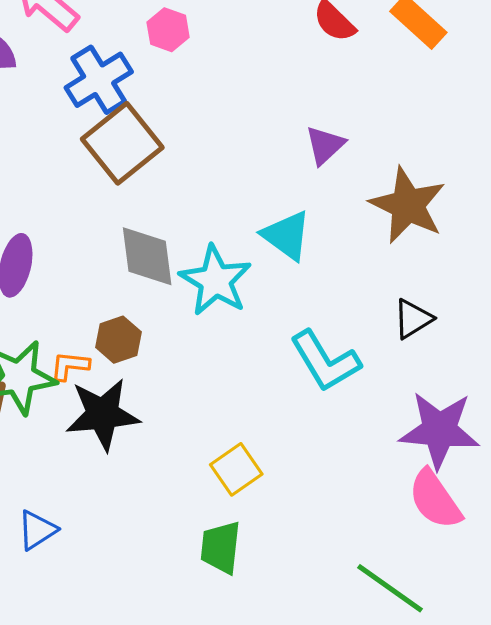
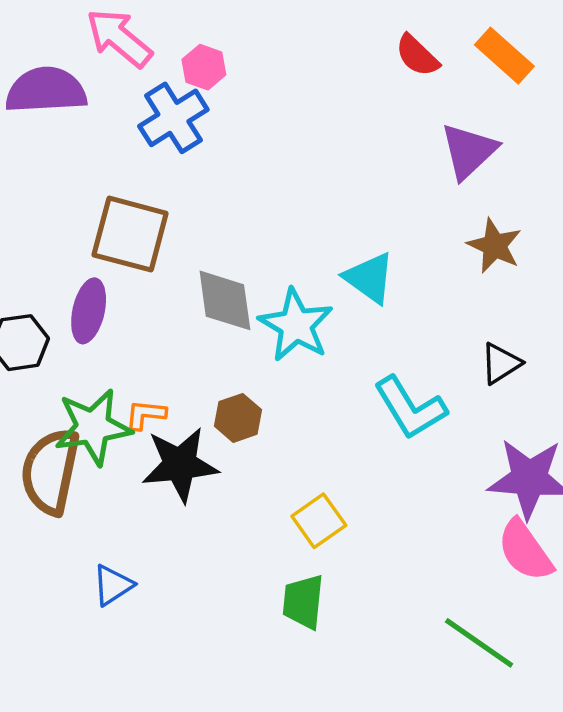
pink hexagon: (168, 30) -> (204, 67), moved
brown square: (122, 143) -> (130, 234), moved, turned -36
purple triangle: (325, 145) -> (469, 151), moved, size x1.4
brown star: (408, 205) -> (495, 246), size x0.7
brown hexagon: (118, 340) -> (238, 418), moved

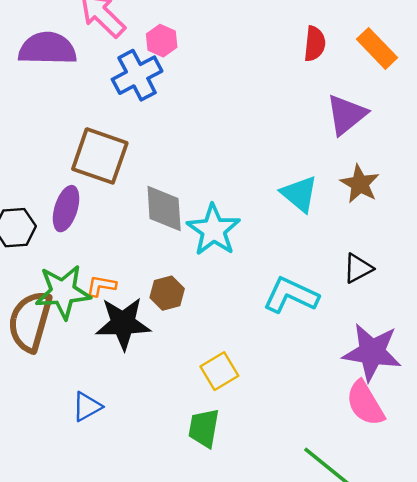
red semicircle: (417, 56) -> (315, 44), turned -132
cyan triangle: (369, 278) -> (299, 194), moved
cyan L-shape: (410, 408) -> (291, 295), turned 142
blue triangle: (113, 585) -> (87, 407), moved

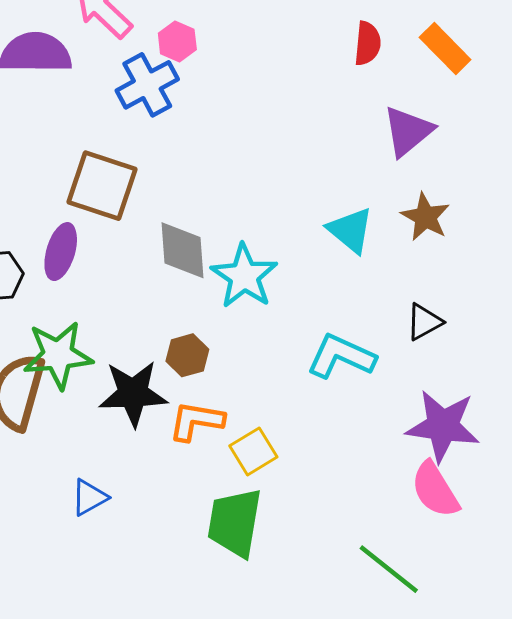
orange L-shape: (101, 286) -> (196, 421), moved, size x1.5
green trapezoid: (204, 428) -> (235, 522), size x1.4

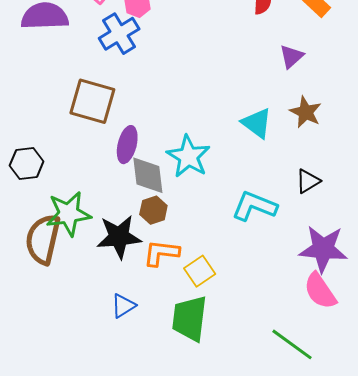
purple triangle: (408, 131) -> (292, 56), size x0.7
gray diamond: (183, 250) -> (148, 175), moved
purple ellipse: (61, 252) -> (127, 145), moved
blue triangle: (89, 497) -> (123, 306), moved

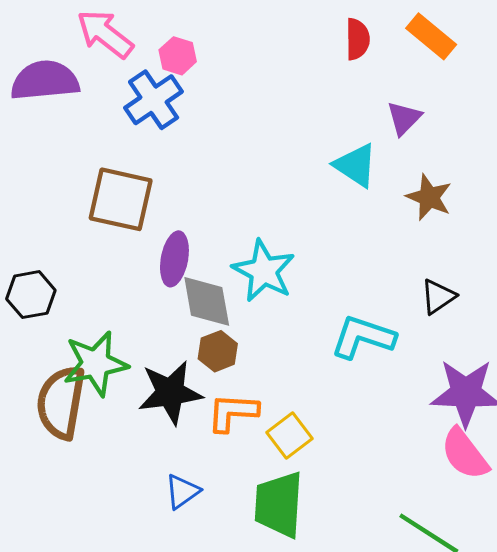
cyan triangle: (257, 123) -> (356, 165), moved

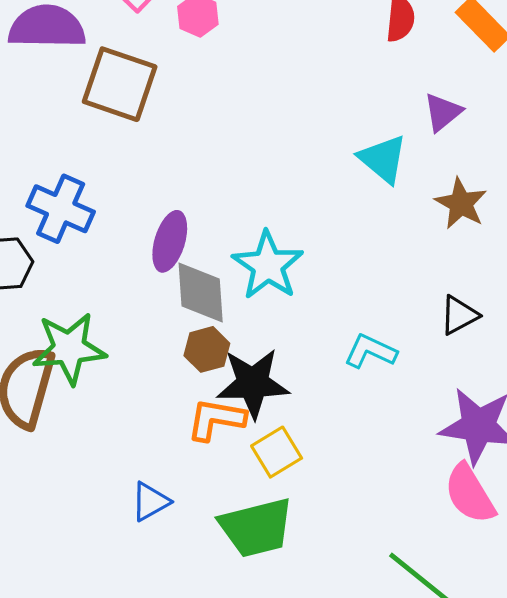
blue cross: (154, 100) -> (61, 209), moved, turned -38
brown square: (121, 199) -> (120, 84), moved
cyan L-shape: (363, 337) -> (370, 351), size x0.7
black star: (170, 393) -> (253, 383), moved
green trapezoid: (279, 504) -> (256, 528), turned -114

